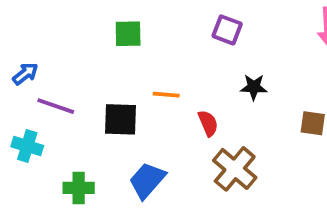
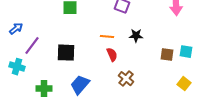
orange line: (166, 95) -> (107, 37), moved
purple line: (56, 106) -> (32, 46), turned -72
brown cross: (235, 169) -> (126, 79), size x0.7

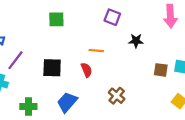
black star: (136, 36) -> (136, 41), moved
red semicircle: (112, 55) -> (86, 70), moved

